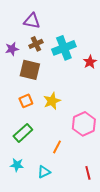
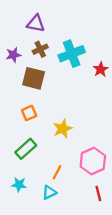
yellow star: (52, 101) -> (63, 129), moved
pink hexagon: (84, 124) -> (93, 161), moved
orange line: (57, 147) -> (57, 172), moved

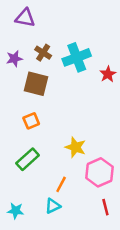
purple triangle: (36, 23) -> (25, 18), moved
brown cross: (40, 49) -> (43, 53), turned -32
yellow star: (63, 129) -> (75, 147), moved, turned -30
cyan star: (19, 185) -> (16, 211), moved

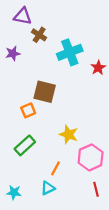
brown cross: (43, 53) -> (39, 35), moved
brown square: (36, 84) -> (45, 92), moved

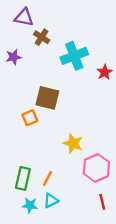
green rectangle: (25, 145) -> (23, 178), moved, turned -35
orange line: (56, 168) -> (47, 178), moved
cyan star: (14, 193) -> (30, 205), moved

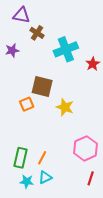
yellow star: (73, 143) -> (65, 107), moved
red line: (102, 202) -> (91, 178), turned 32

